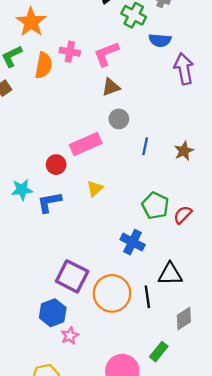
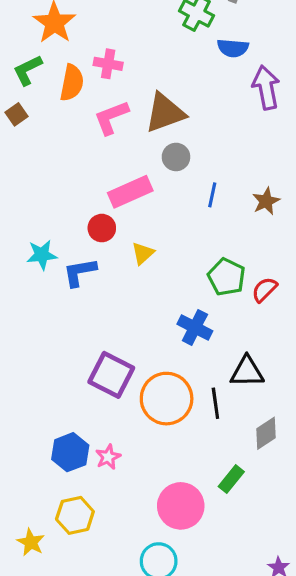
pink L-shape: (106, 54) -> (111, 117), moved
brown triangle: (111, 87) -> (165, 113), size x1.6
red circle: (56, 165) -> (102, 228), moved
blue hexagon: (53, 313) -> (70, 452), moved

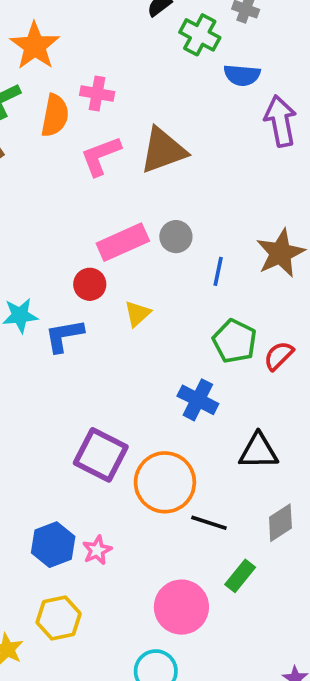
gray circle: (176, 157) -> (176, 237), moved
blue line: (212, 195) -> (218, 271), moved
brown star: (266, 201) -> (280, 253), size x1.5
black line: (215, 403) -> (209, 523), moved, turned -64

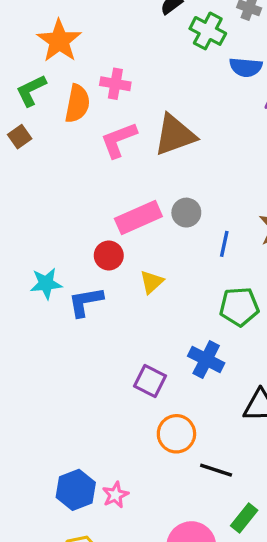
green pentagon: (235, 341) -> (239, 307), turned -30
purple square: (101, 455) -> (150, 381), moved, size x0.7
orange circle: (165, 482) -> (176, 434), size x0.7

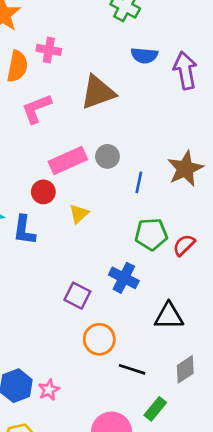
blue semicircle: (246, 67) -> (144, 55), moved
pink L-shape: (119, 140) -> (37, 109), moved
blue L-shape: (86, 302) -> (24, 230), turned -72

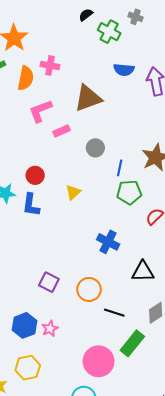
pink rectangle: (68, 161) -> (62, 131), moved, size x0.6
red circle: (43, 192) -> (35, 175), moved
green pentagon: (151, 234) -> (129, 192), moved
purple square: (77, 296) -> (49, 282), moved
green rectangle: (155, 409) -> (132, 343), size x1.4

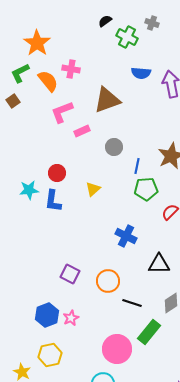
orange semicircle: (26, 78) -> (48, 81), turned -50

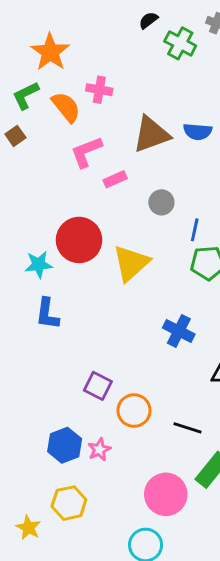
blue semicircle: (141, 73) -> (198, 132), moved
red circle: (57, 173) -> (79, 240), size x1.8
yellow triangle: (93, 189) -> (131, 263), size x1.8
blue L-shape: (53, 201) -> (47, 314), moved
orange circle: (108, 281) -> (134, 411), moved

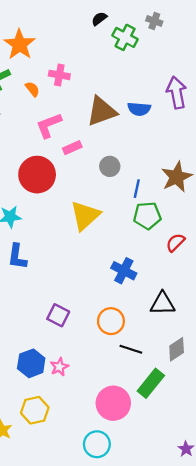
orange semicircle: (66, 107) -> (32, 89), size x0.6
red circle: (79, 240) -> (37, 175), moved
orange circle: (134, 411) -> (111, 321), moved

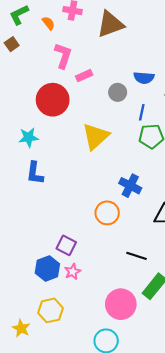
blue semicircle: (139, 109) -> (144, 78), moved
brown triangle: (102, 111) -> (110, 24), moved
pink L-shape: (49, 125) -> (63, 56), turned 130
purple square: (58, 315) -> (66, 245), moved
orange circle: (111, 321) -> (107, 213), moved

